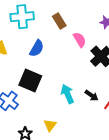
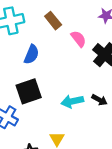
black square: (30, 81) -> (29, 91), turned -35
cyan arrow: (68, 94) -> (72, 101), turned -72

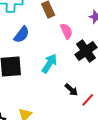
cyan arrow: (72, 101) -> (49, 64), moved, turned 120

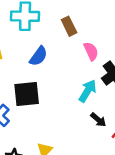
cyan arrow: (49, 64) -> (87, 91), moved

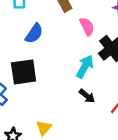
black arrow: (98, 120) -> (87, 96), moved

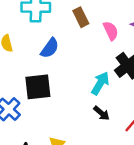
pink semicircle: (87, 26) -> (111, 31), moved

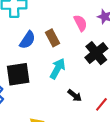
brown rectangle: (81, 17) -> (53, 38), moved
cyan arrow: (100, 83) -> (58, 69), moved

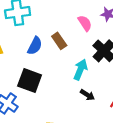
cyan arrow: (58, 69) -> (80, 70), moved
black square: (18, 74) -> (30, 80), turned 35

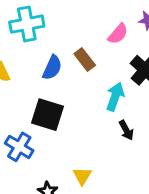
pink semicircle: (85, 23) -> (118, 34), turned 77
black arrow: (87, 95) -> (126, 130), turned 32

